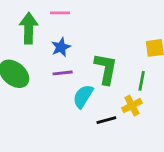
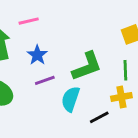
green L-shape: (106, 69) -> (87, 66), turned 72
yellow cross: (132, 106) -> (121, 97), turned 30

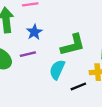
purple line: (45, 80) -> (28, 54), moved

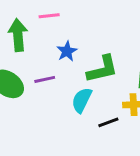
blue star: (34, 32) -> (67, 51), moved

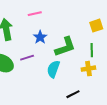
pink line: (49, 16) -> (35, 14), moved
black line: (108, 122) -> (73, 94), moved

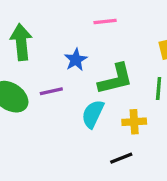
pink line: (35, 14) -> (105, 21), moved
yellow cross: (88, 69) -> (134, 122), moved

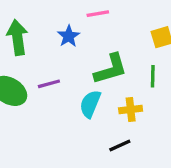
blue star: (76, 60) -> (69, 36), moved

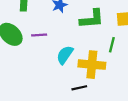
green L-shape: (111, 69) -> (92, 19), moved
yellow cross: (131, 110) -> (92, 65), size x1.6

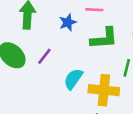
purple line: (39, 35) -> (44, 56), turned -49

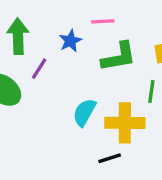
purple line: (44, 56) -> (39, 69), moved

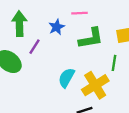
yellow cross: (125, 123) -> (95, 85), turned -32

